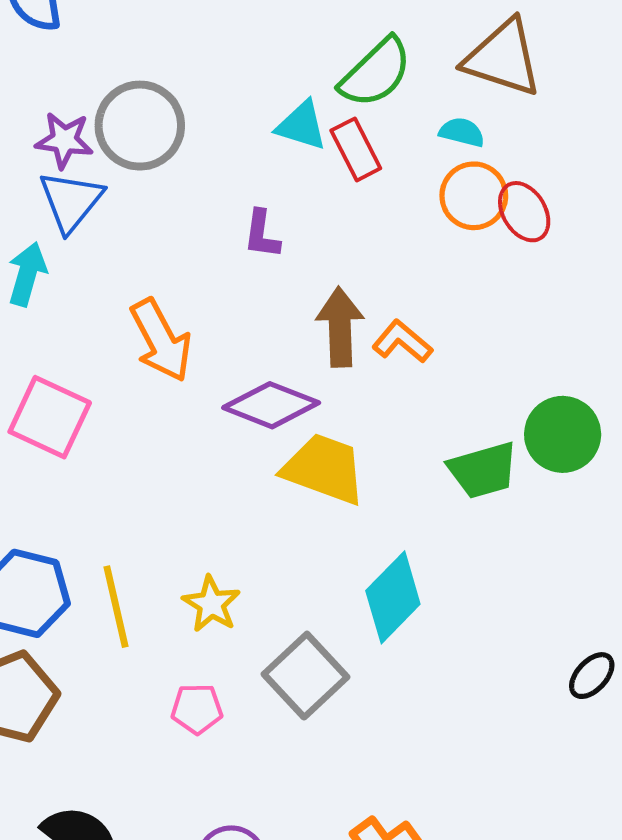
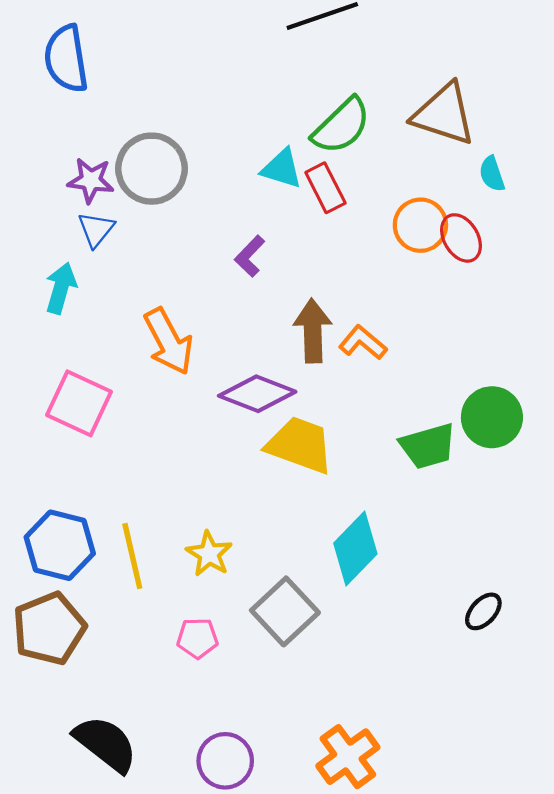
cyan semicircle: (462, 132) -> (492, 174), moved, turned -123
blue triangle: (71, 201) -> (96, 229), size x0.7
purple L-shape: (262, 234) -> (250, 256), turned 36
black ellipse: (592, 676) -> (483, 611), moved

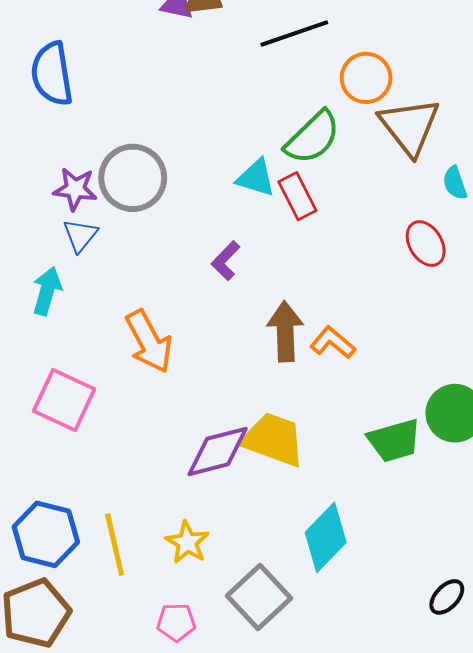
brown triangle: (444, 114) -> (409, 126), turned 34
orange circle: (420, 225) -> (366, 78), moved
purple diamond: (257, 394) -> (218, 452), moved, turned -36

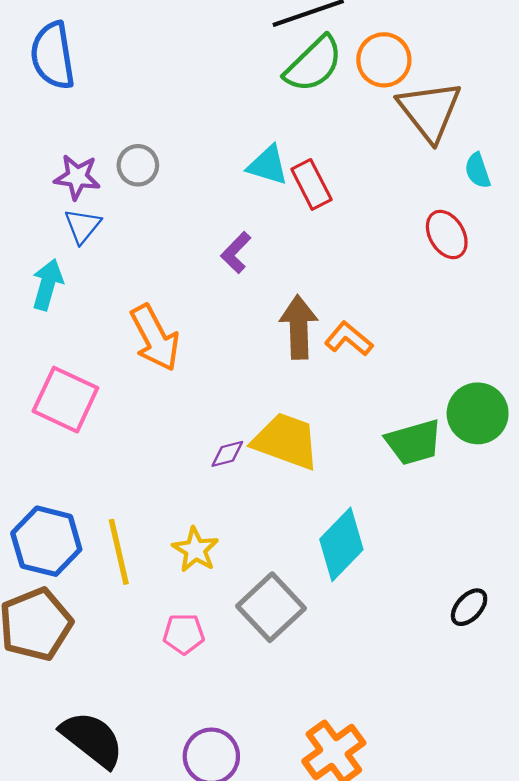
green semicircle: (312, 137) -> (314, 64), moved
gray circle: (133, 178) -> (138, 165), size x0.6
purple diamond: (218, 452) -> (227, 454), size x0.5

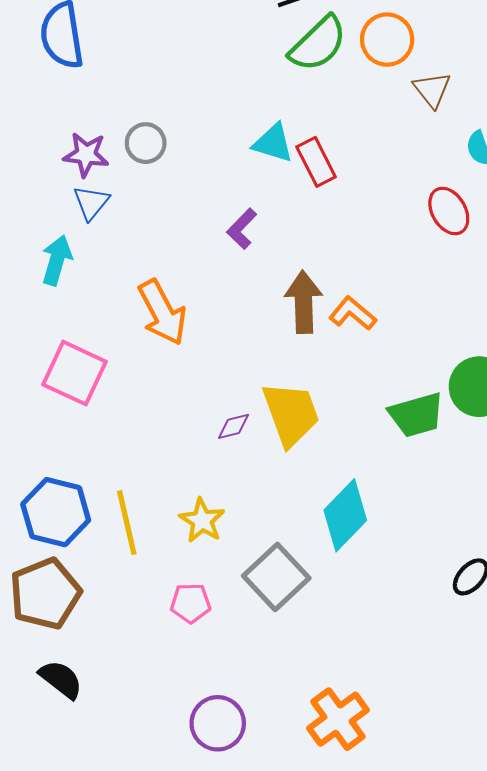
brown triangle: (430, 111) -> (432, 90), size x0.6
yellow trapezoid: (286, 441) -> (291, 414), turned 50
black semicircle: (92, 739) -> (61, 679), moved, size x0.7

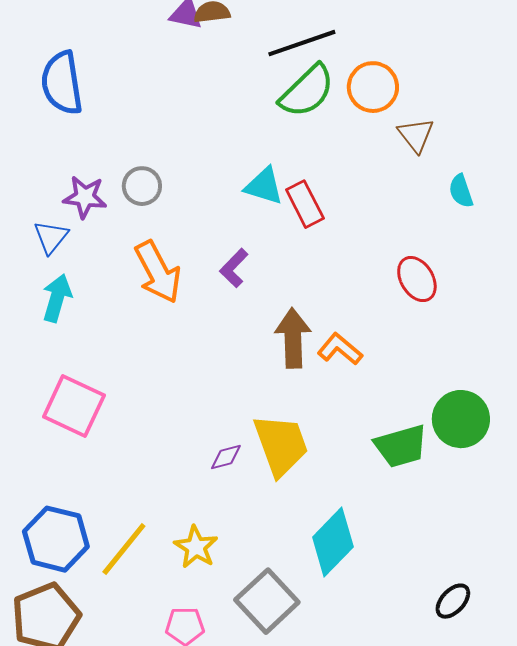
blue triangle: (91, 203) -> (51, 237), moved
red ellipse: (449, 211) -> (417, 279), moved
orange arrow: (162, 312) -> (158, 272), moved
yellow line: (127, 523) -> (124, 549), turned 52

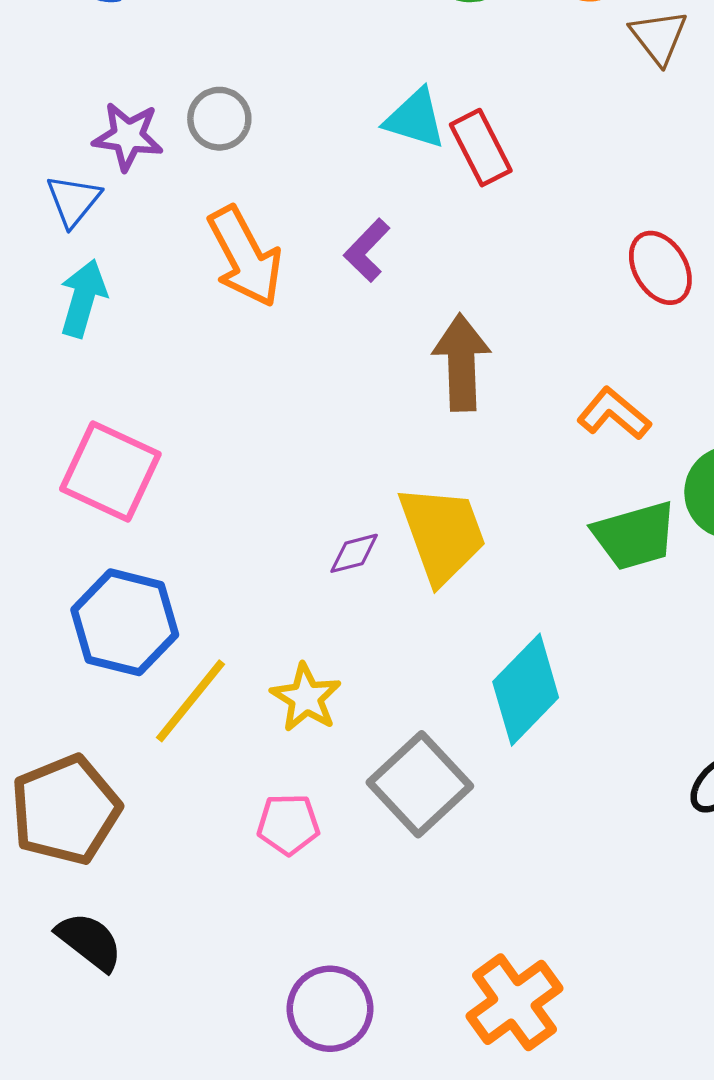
orange L-shape: (340, 349) -> (614, 414), moved
blue hexagon: (56, 539) -> (125, 622), moved

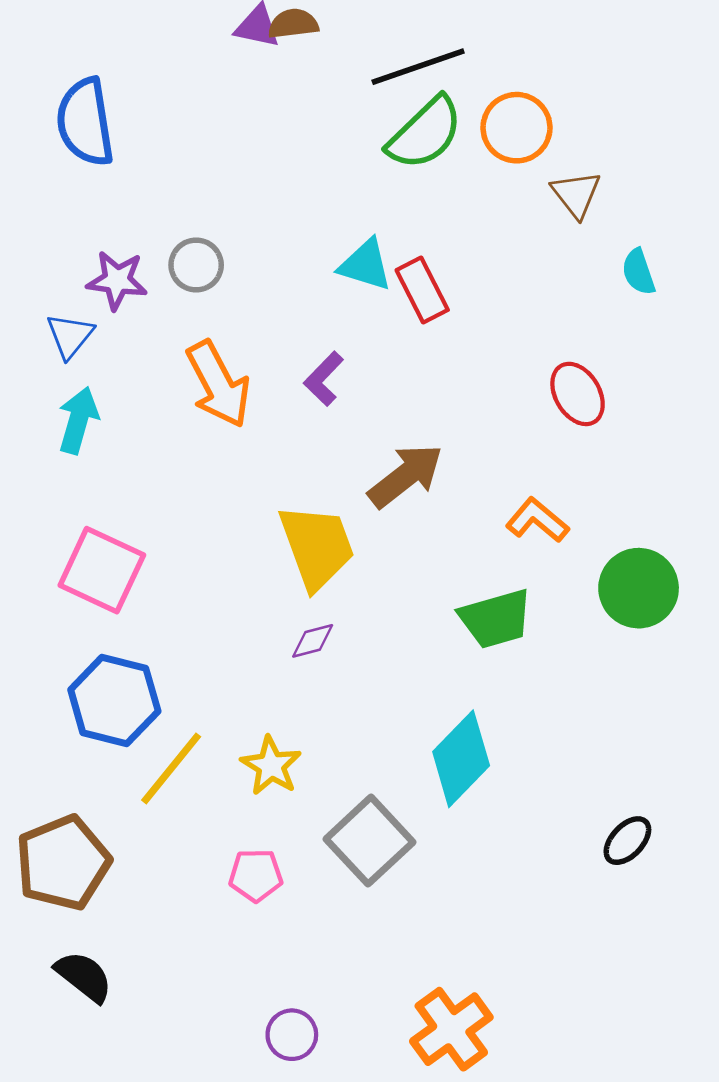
brown arrow: (462, 362) -> (406, 476), turned 54
yellow trapezoid: (442, 534) -> (317, 547), moved
green trapezoid: (635, 536) -> (496, 619), moved
purple circle: (330, 1009) -> (292, 1035), size x0.7

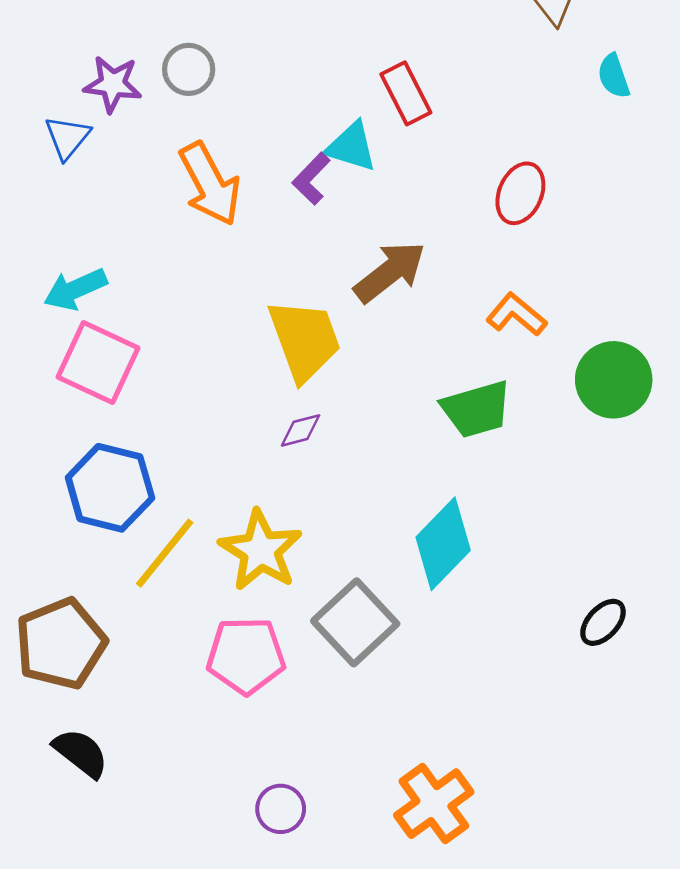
cyan triangle: (365, 265) -> (351, 147), moved
red ellipse: (578, 394) -> (520, 193), moved, turned 54
cyan arrow: (78, 420) -> (75, 289), moved, turned -130
yellow star: (271, 766) -> (261, 550), size x1.4
pink pentagon: (256, 875) -> (246, 656), size x1.5

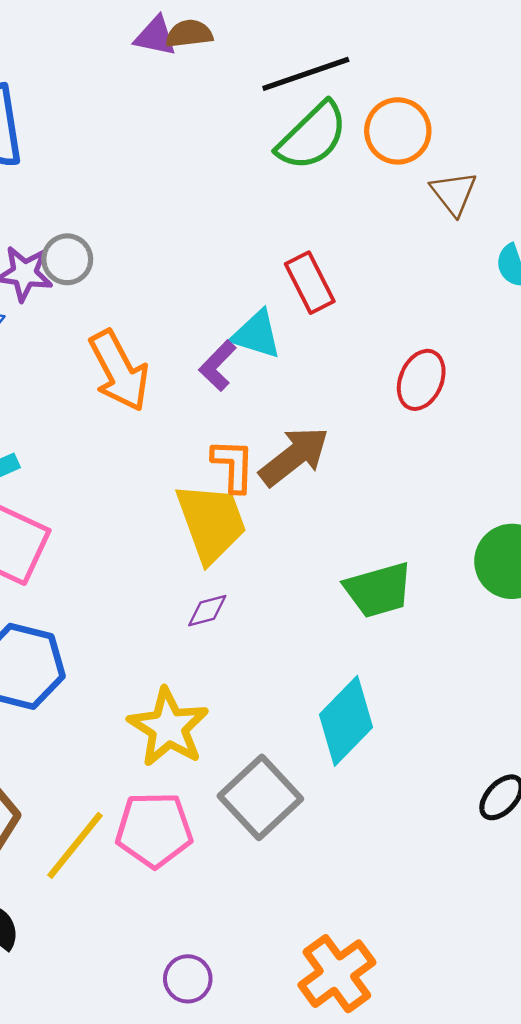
gray circle: (189, 69) -> (67, 259), moved
orange L-shape: (516, 315) -> (233, 465), moved, turned 52
yellow line: (165, 553) -> (75, 845), moved

